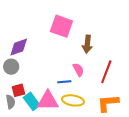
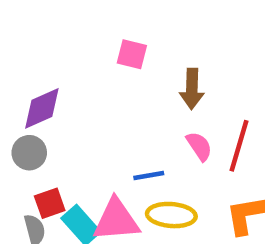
pink square: (61, 26) -> (132, 54), size x0.6
pink semicircle: (78, 70) -> (199, 146), moved

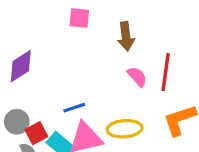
gray circle: (29, 153) -> (17, 122), moved
blue line: (149, 176) -> (74, 108), moved

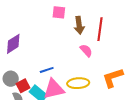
pink square: (79, 18) -> (59, 12), moved
red line: (166, 72) -> (100, 29), moved

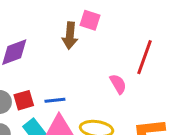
brown arrow: (79, 25) -> (70, 36), moved
red square: (23, 86) -> (24, 100), moved

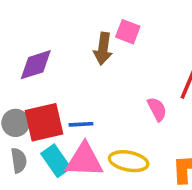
red square: (24, 100) -> (44, 122), size x1.6

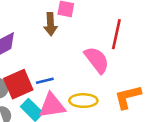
pink semicircle: (157, 109) -> (97, 60), size x1.6

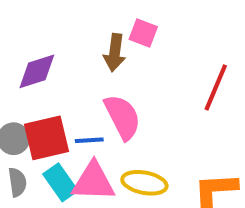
pink semicircle: (97, 60) -> (122, 117), moved

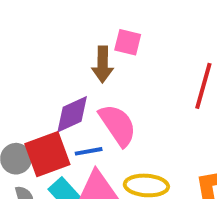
purple diamond: (37, 71) -> (72, 114), moved

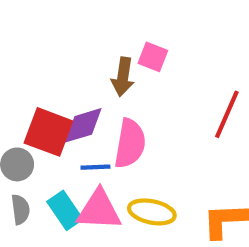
pink semicircle: (118, 125) -> (130, 144), turned 36
red square: (47, 154) -> (48, 132), moved, turned 33

